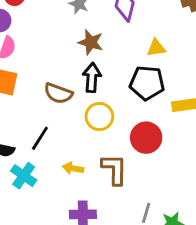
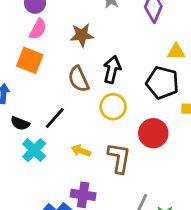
brown star: (91, 42) -> (82, 35), moved, turned -30
brown semicircle: (58, 93) -> (79, 79), turned 36

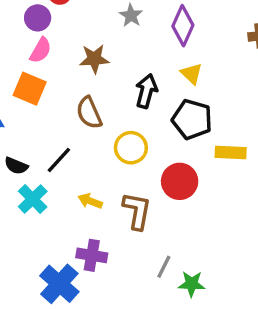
yellow triangle: (176, 52) -> (192, 74), moved, turned 42
black arrow: (112, 69) -> (146, 91), moved

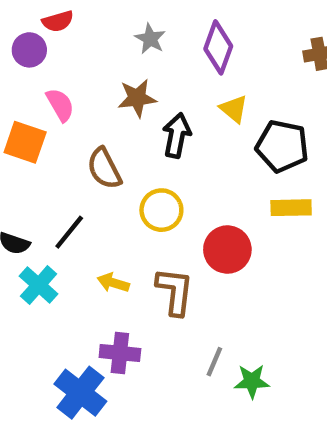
pink semicircle: (41, 50) -> (60, 105), moved, turned -56
brown star: (94, 59) -> (137, 98), moved
black pentagon: (192, 119) -> (282, 146), moved

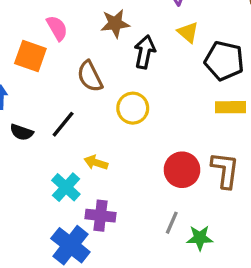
red circle: (227, 250) -> (182, 170), moved
cyan cross: (39, 285) -> (66, 187), moved
brown L-shape: (175, 291) -> (225, 170), moved

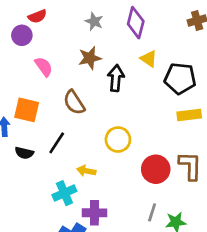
orange square: (30, 56) -> (27, 110), moved
yellow circle: (133, 108) -> (118, 140), moved
cyan cross: (66, 187) -> (64, 193), turned 30

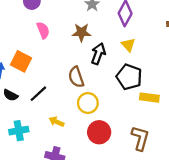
black pentagon: (180, 78) -> (129, 77), moved
brown semicircle: (74, 102) -> (76, 77), moved
red circle: (156, 169) -> (99, 132), moved
cyan cross: (64, 193) -> (19, 131), moved

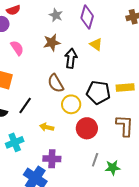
black pentagon: (129, 77) -> (98, 92), moved

